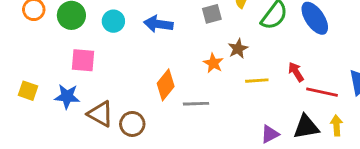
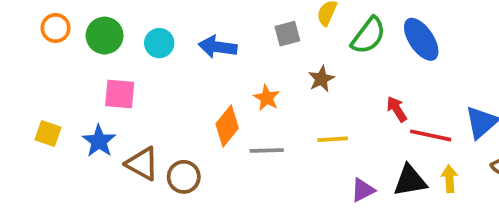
orange star: (213, 63) -> (267, 98), moved
yellow line: (257, 81) -> (333, 139), moved
blue star: (67, 96) -> (99, 141), turned 30

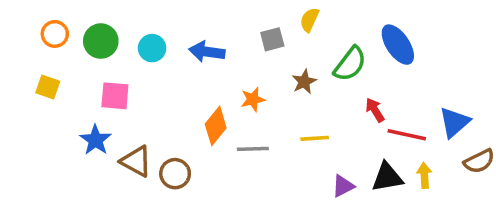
green semicircle: (368, 36) -> (350, 64), moved
orange star: (267, 98) -> (253, 99), turned 30
yellow square: (48, 134) -> (48, 87), moved

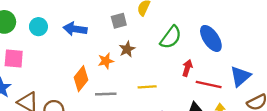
blue ellipse: (398, 45) -> (211, 38), moved
brown star: (304, 82) -> (127, 49), moved
red arrow: (375, 110) -> (187, 68), turned 49

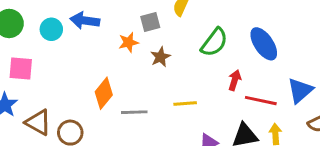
blue arrow: (75, 29) -> (85, 21), moved
orange star: (106, 61) -> (128, 42), moved

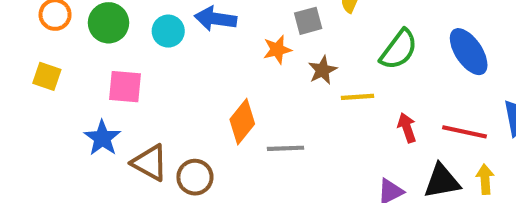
red arrow: (235, 80) -> (407, 128), moved, turned -36
yellow line: (185, 103) -> (358, 97), moved

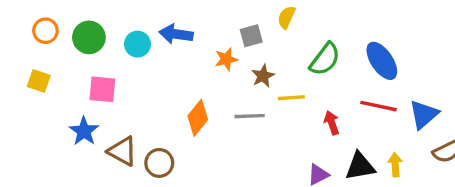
red line: (465, 132) -> (379, 106), moved
gray line: (285, 148) -> (250, 116), moved

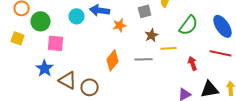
green circle: (89, 37) -> (41, 21), moved
orange star: (226, 59) -> (120, 25), moved

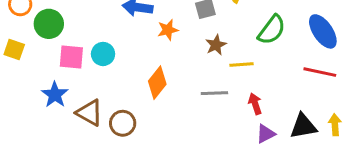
cyan circle: (77, 16) -> (103, 54), moved
gray line: (144, 59) -> (214, 93), moved
red arrow: (193, 63) -> (255, 104), moved

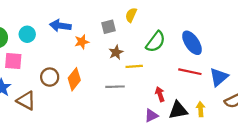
cyan circle: (103, 54) -> (27, 34), moved
red arrow: (255, 104) -> (160, 94), moved
brown circle: (123, 123) -> (50, 77), moved

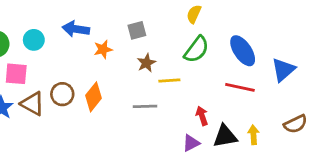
yellow semicircle: (131, 15) -> (194, 14), moved
blue triangle: (219, 77) -> (283, 70), moved
brown triangle: (26, 101) -> (32, 104), moved

